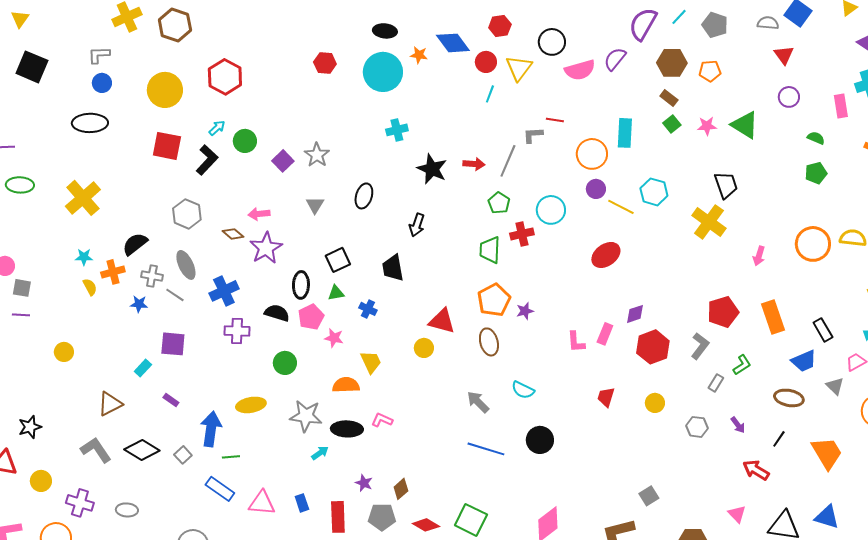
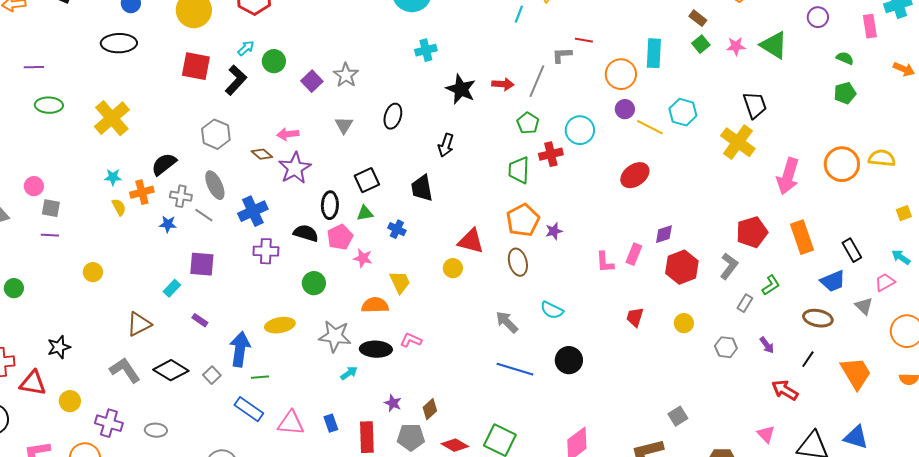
pink arrow: (759, 256) -> (788, 176), size x1.8

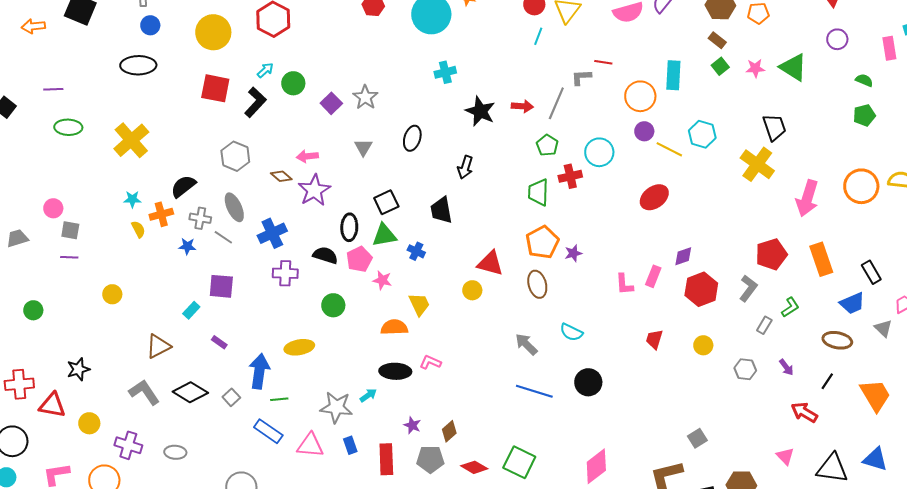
green triangle: (365, 213) -> (384, 235), size x1.5
gray star: (335, 336) -> (336, 407), moved

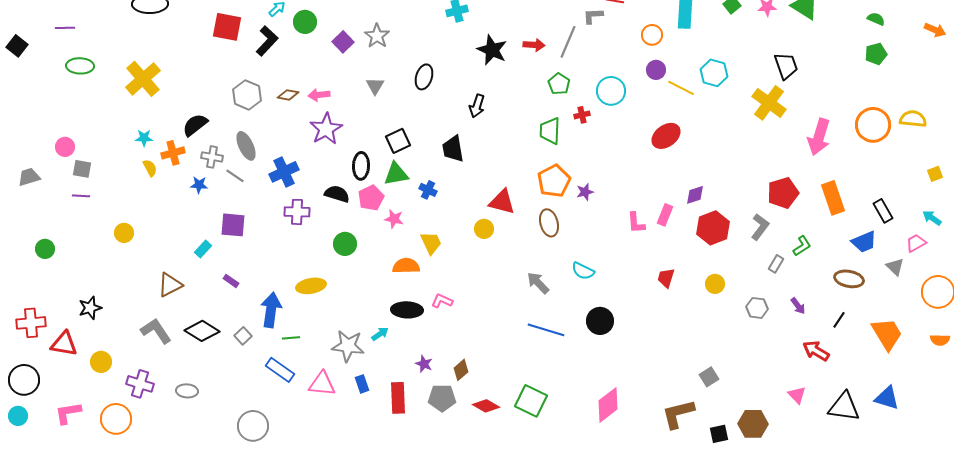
orange circle: (640, 96) -> (652, 35), size x0.7
brown diamond: (281, 176) -> (288, 95), moved, turned -30
red cross: (570, 176) -> (582, 115), size x0.7

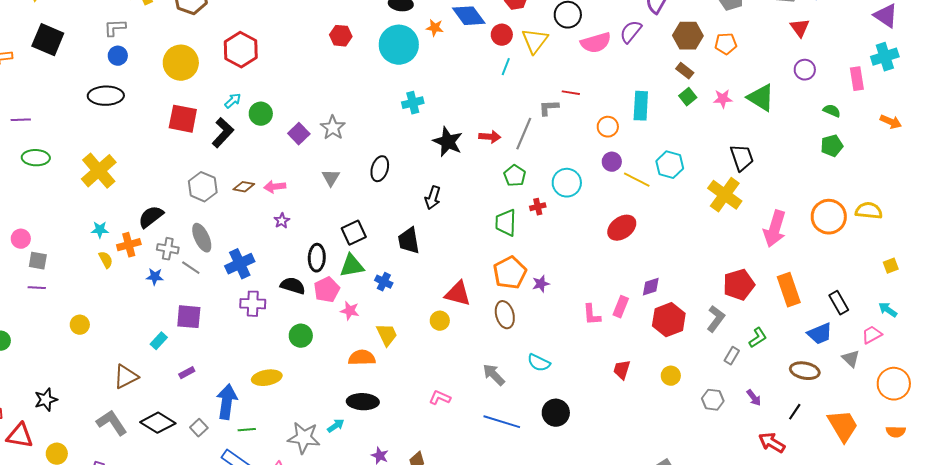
purple star: (326, 129) -> (282, 221), size x0.5
purple rectangle: (231, 281) -> (187, 373), turned -63
pink L-shape: (442, 301) -> (440, 398), moved

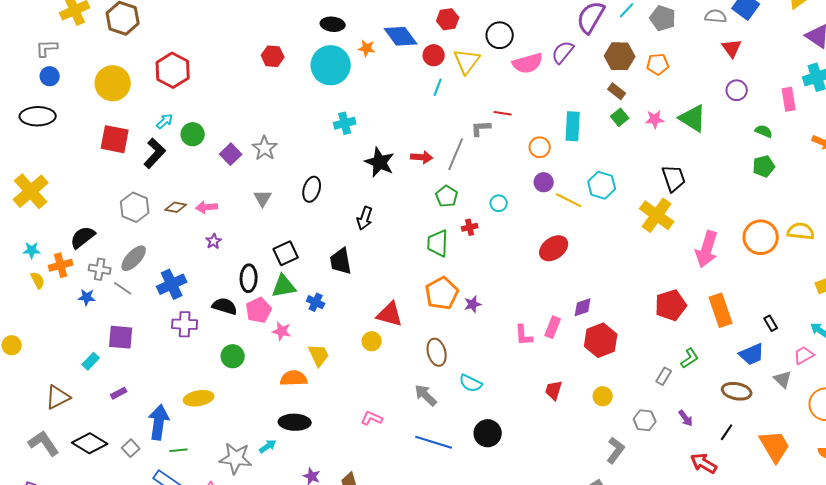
cyan circle: (567, 183) -> (499, 203), size x0.6
gray ellipse: (202, 238) -> (134, 258), turned 68
black rectangle: (839, 303) -> (771, 323), size x0.7
brown ellipse: (505, 315) -> (437, 352), moved
gray L-shape: (716, 319) -> (616, 450), moved

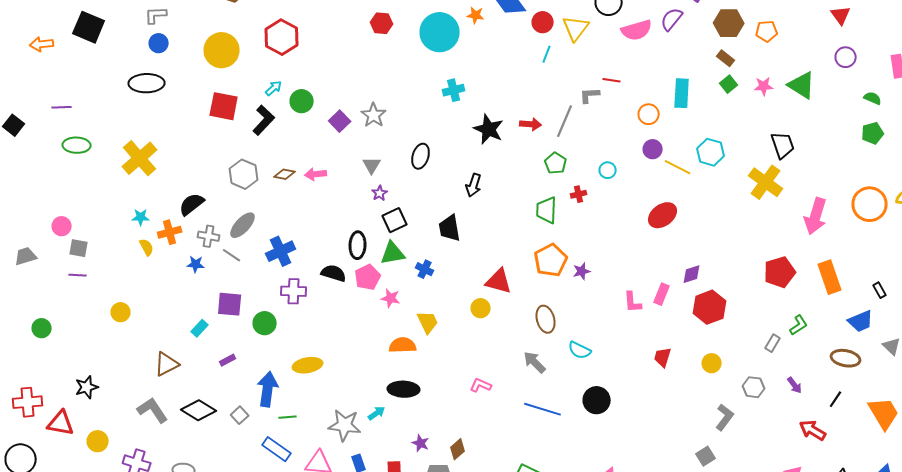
purple star: (214, 241) -> (380, 193), moved
green circle: (233, 356) -> (265, 323), moved

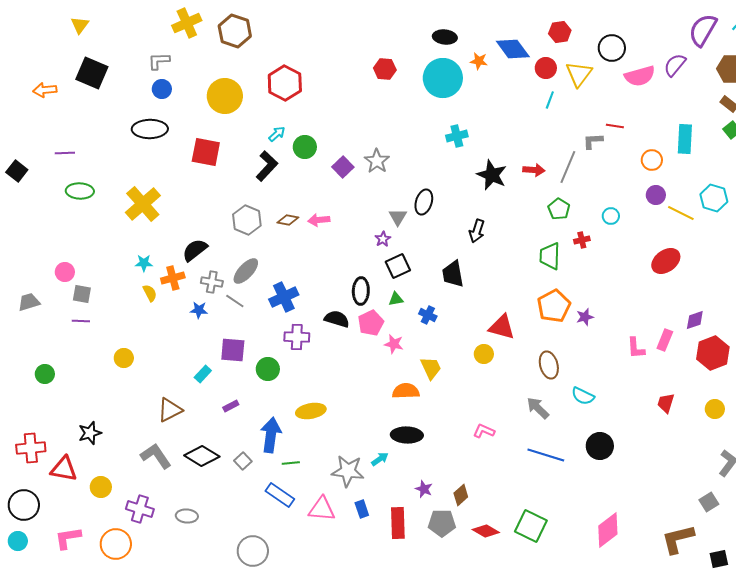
red square: (224, 106) -> (206, 152), moved
gray triangle: (372, 165) -> (398, 217), moved
green triangle: (393, 253) -> (396, 299), size x0.6

